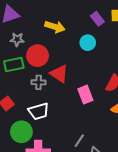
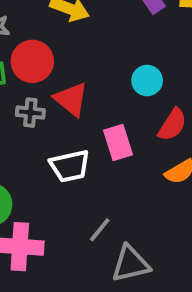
cyan circle: (88, 43) -> (147, 81), moved
white trapezoid: (39, 111) -> (70, 166), moved

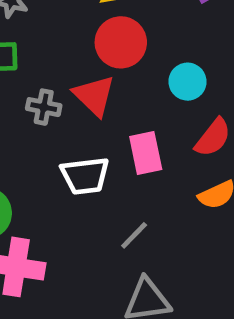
red circle: (32, 61) -> (121, 42), moved
gray line: (100, 230) -> (134, 235), moved

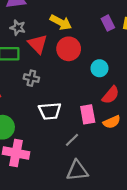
red triangle: (94, 96) -> (38, 44), moved
pink rectangle: (146, 153) -> (88, 114), moved

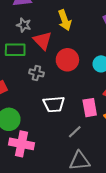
yellow arrow: (61, 22) -> (65, 20), turned 42
red circle: (69, 49) -> (67, 60), moved

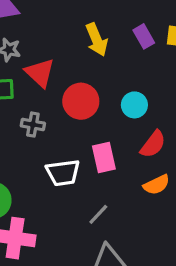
yellow arrow: (65, 20) -> (97, 40), moved
pink rectangle: (90, 108) -> (104, 157), moved

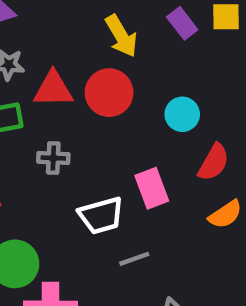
red triangle: (40, 73) -> (53, 89), turned -36
red circle: (81, 101) -> (109, 93), moved
gray line: (98, 214) -> (134, 259), moved, turned 35

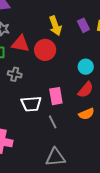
cyan circle: (182, 114) -> (86, 67), moved
gray line: (134, 259) -> (53, 122), moved, turned 72

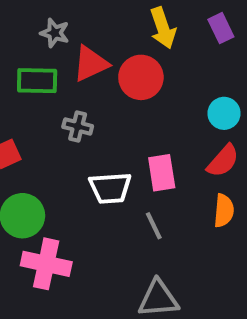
red triangle: (21, 44) -> (91, 64), turned -36
orange semicircle: (86, 114) -> (224, 211), turned -63

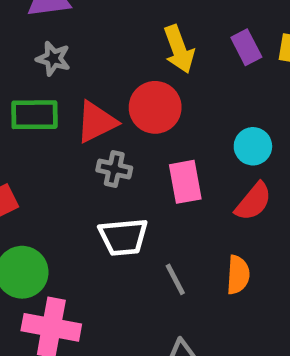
red triangle: (91, 64) -> (96, 122), moved
gray cross: (78, 126) -> (114, 169), moved
pink rectangle: (162, 173) -> (185, 182), moved
orange semicircle: (224, 211) -> (238, 275), moved

